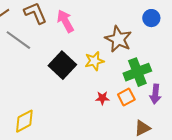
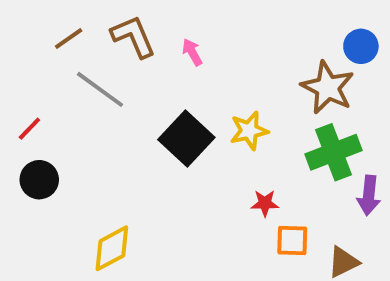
pink arrow: (65, 21) -> (192, 52), size x0.6
brown star: (118, 39) -> (328, 88), moved
orange square: (126, 97) -> (292, 240), moved, turned 30

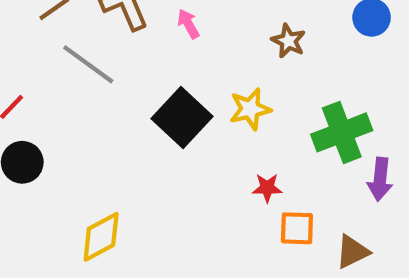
brown star: (328, 88) -> (288, 41), moved, size x0.6

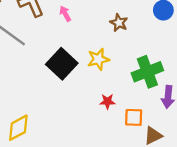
orange square: (297, 228) -> (134, 117), moved

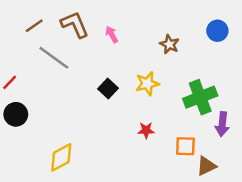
black square: (62, 64) -> (108, 89), size x0.6
red star: (107, 101) -> (146, 130), moved

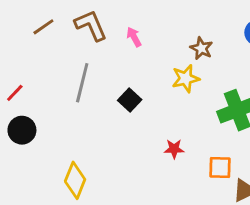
gray line: (54, 58) -> (82, 83), moved, turned 68
yellow star: (147, 84) -> (186, 78), moved
yellow diamond: (61, 157) -> (75, 180), turned -40

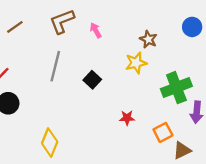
brown L-shape: (91, 25) -> (62, 21), turned -88
brown line: (43, 27) -> (15, 27), moved
orange square: (220, 167) -> (163, 132), turned -30

